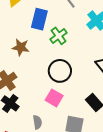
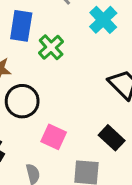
black circle: (60, 71) -> (22, 101), moved

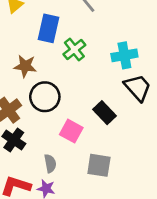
cyan cross: (103, 20) -> (124, 55), moved, turned 30
black rectangle: (112, 138) -> (105, 113), moved

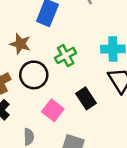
green cross: (74, 50) -> (66, 55), moved

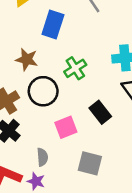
pink square: (53, 110) -> (66, 127), turned 35

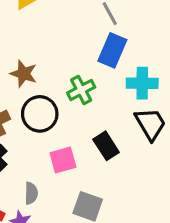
blue rectangle: (53, 25) -> (112, 50), moved

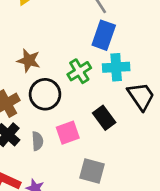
cyan cross: (142, 83) -> (116, 67), moved
gray semicircle: (31, 193) -> (37, 141), moved

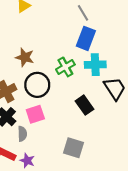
pink square: (68, 133) -> (35, 114), moved
gray semicircle: (37, 141) -> (22, 134), moved

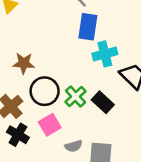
green cross: (65, 67) -> (76, 97), moved
gray semicircle: (22, 134) -> (74, 146), moved, turned 88

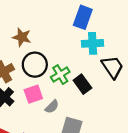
gray semicircle: (74, 146) -> (52, 107), moved, turned -40

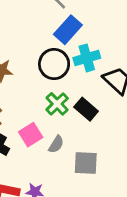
blue rectangle: (83, 17) -> (68, 30), turned 35
black circle: (35, 65) -> (54, 64), moved

